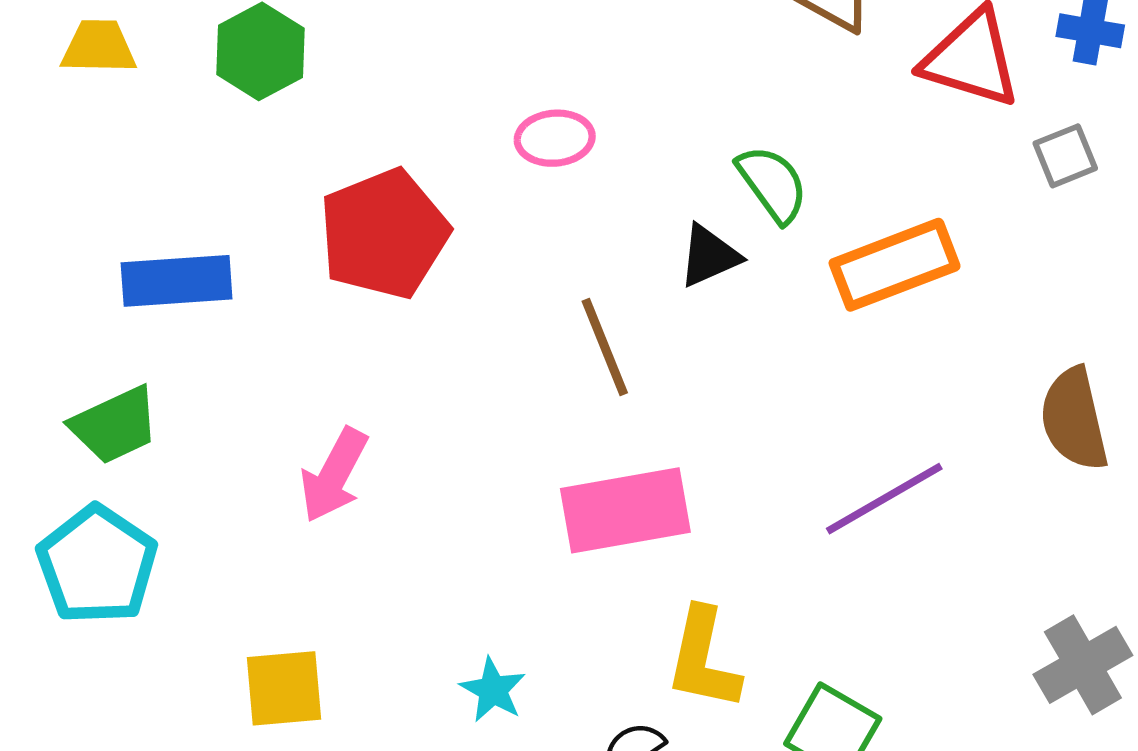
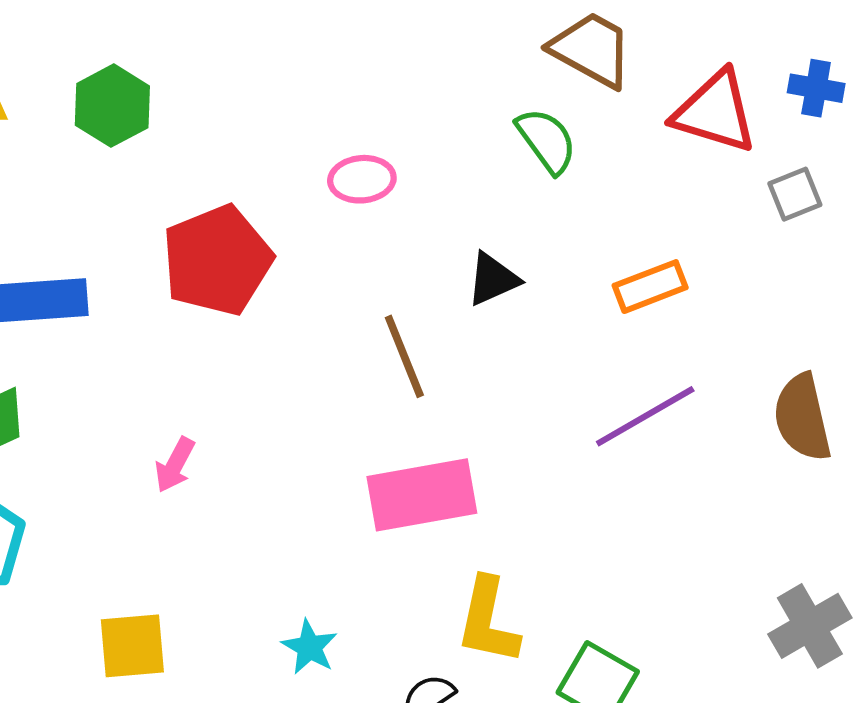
green semicircle: (772, 184) -> (547, 141), moved
orange rectangle: (895, 265) -> (650, 287), size x0.7
pink arrow: (334, 475) -> (175, 465), size x0.7
purple line: (884, 499) -> (645, 416), moved

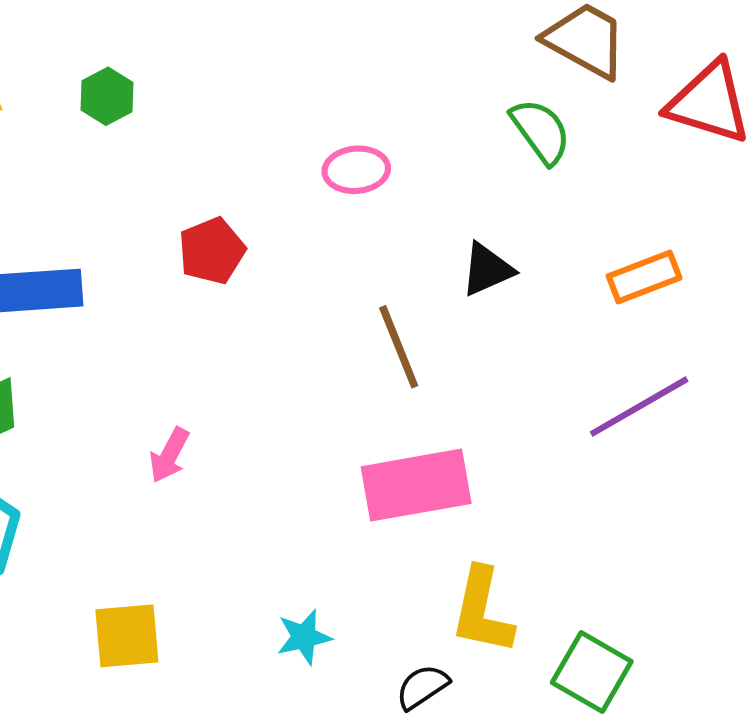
green hexagon: (112, 106) -> (107, 96), size x0.7
red pentagon: (217, 260) -> (212, 251), size x0.6
cyan star: (310, 647) -> (304, 637), turned 30

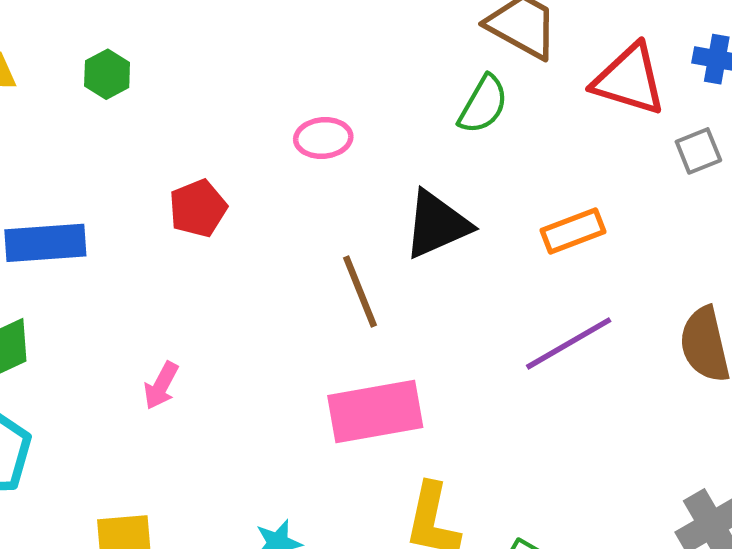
green semicircle: (541, 131) -> (483, 104), turned 66
black triangle: (487, 269) -> (437, 224), size x1.5

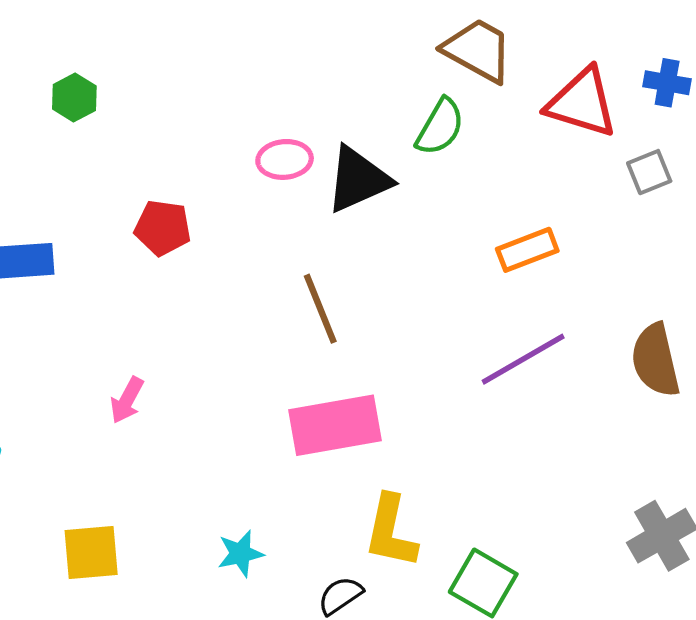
red pentagon: (198, 208) -> (163, 228), turned 30
black triangle: (437, 224) -> (358, 179), moved

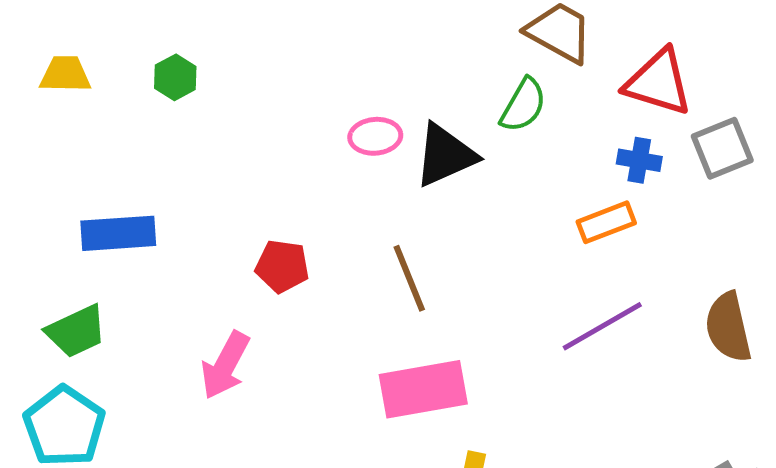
blue cross: (667, 83) -> (639, 160), moved
gray square: (649, 172) -> (722, 148), size x1.4
red pentagon: (163, 228) -> (282, 266), moved
pink arrow: (127, 400) -> (225, 365), size x1.5

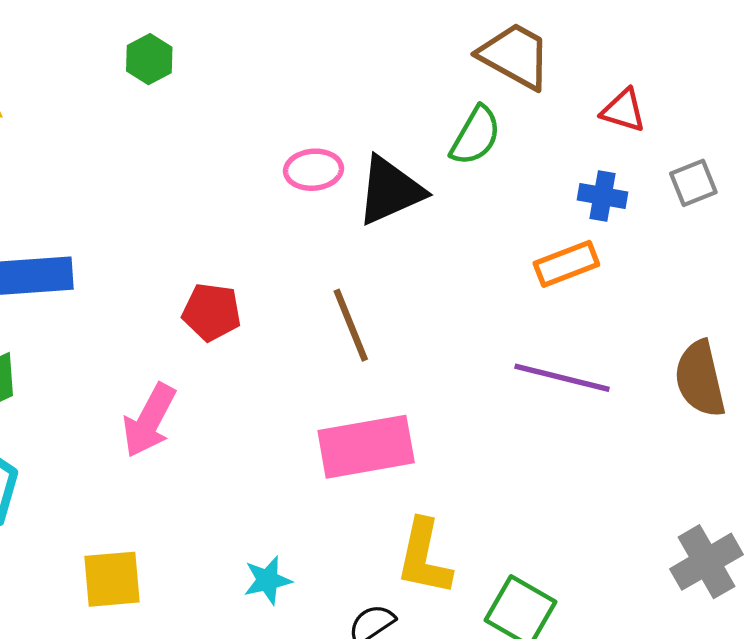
green hexagon: (175, 77) -> (149, 59), moved
red triangle: (658, 82) -> (623, 111), size x0.6
gray square: (722, 148) -> (693, 183), size x0.7
purple line: (602, 326) -> (562, 378), turned 44

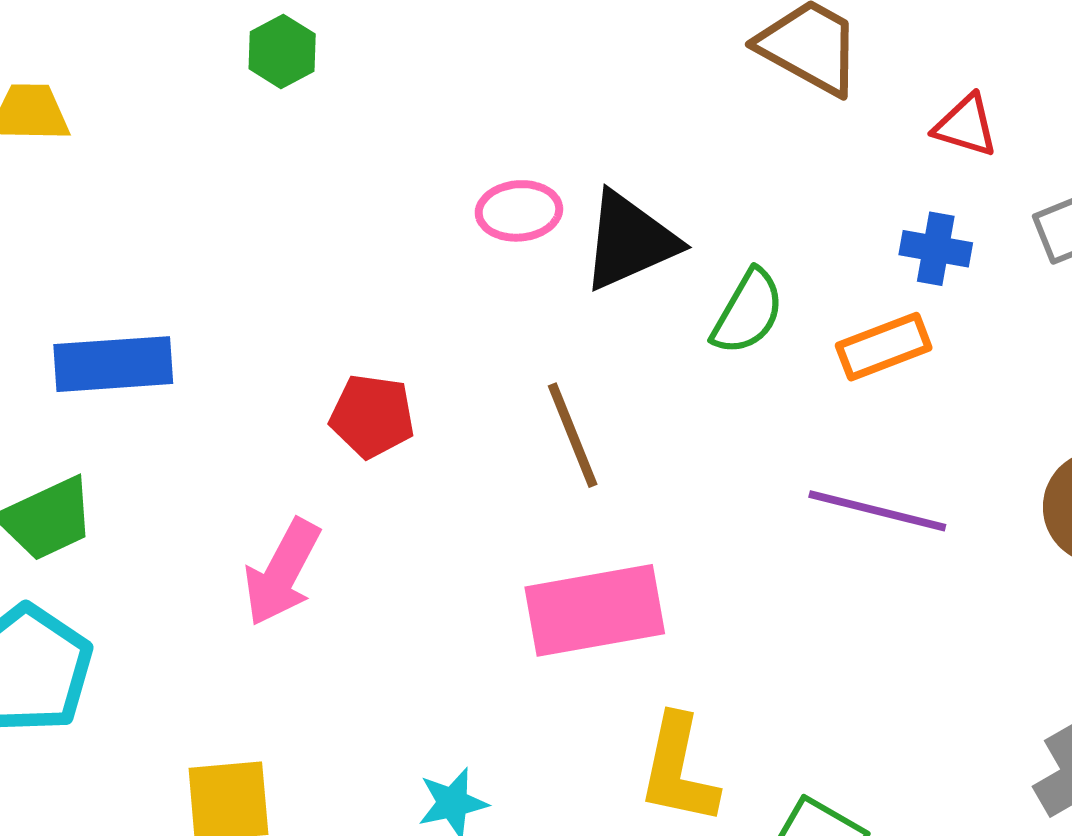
green semicircle: (476, 136) -> (748, 312), moved

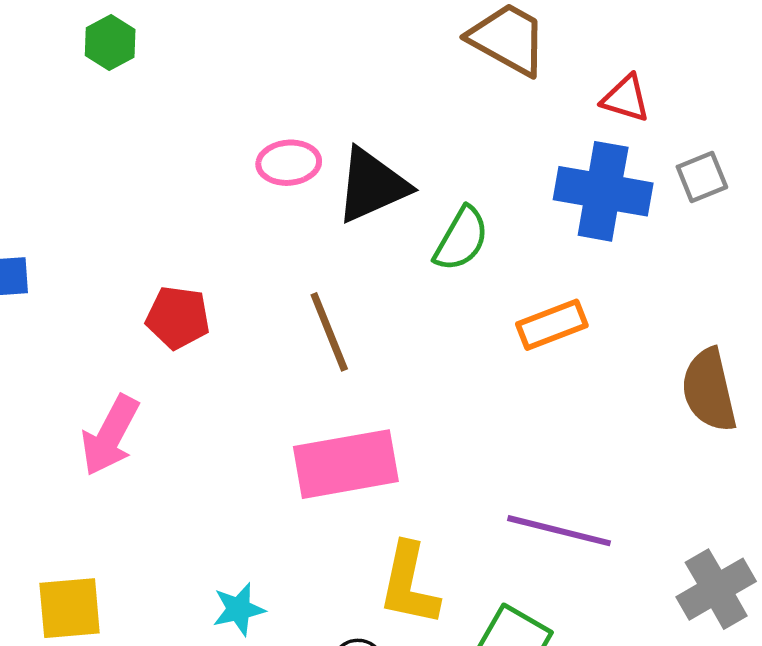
blue cross: (936, 249) -> (603, 191), size x1.8
orange rectangle: (884, 347) -> (552, 325), moved
purple line: (877, 511) -> (559, 531), moved

